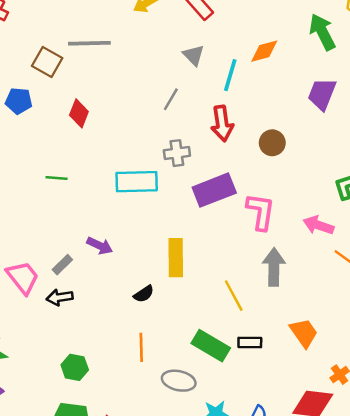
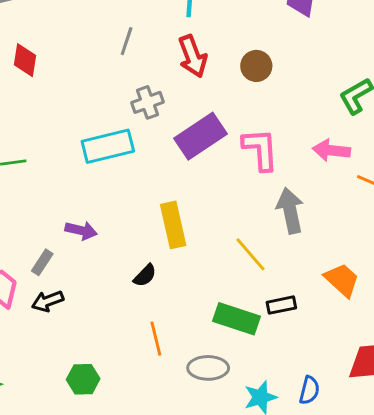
red diamond: (79, 113) -> (25, 60), moved

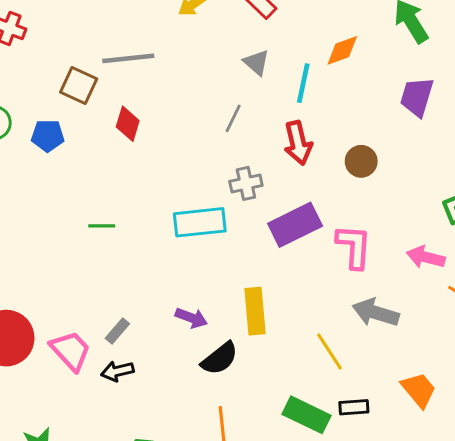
gray arrow: (290, 211) -> (376, 313), turned -69
purple arrow: (81, 231) -> (191, 318), moved
black semicircle: (145, 276) -> (220, 359), size x1.5

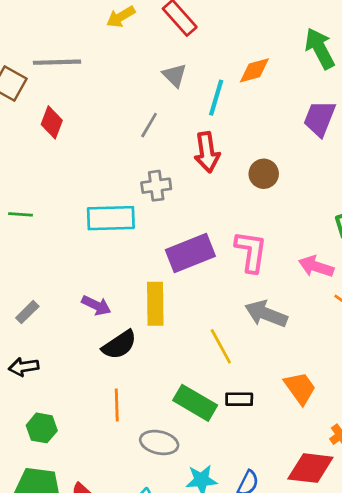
purple rectangle: (295, 225) -> (190, 253), moved
black arrow: (117, 371) -> (24, 367), moved

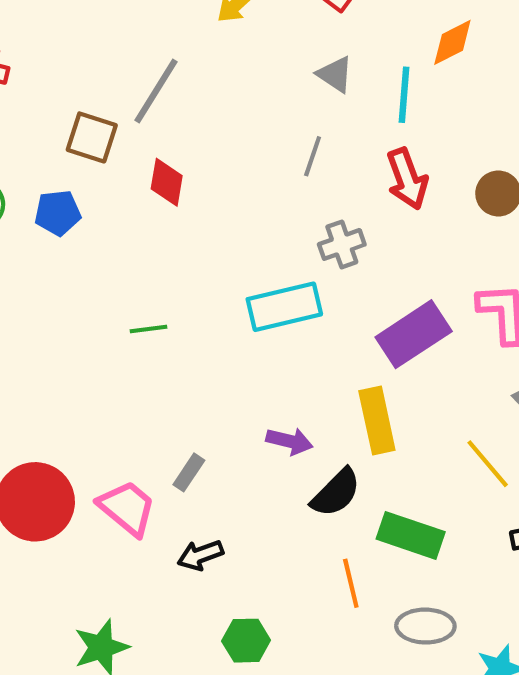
gray line: (57, 62) -> (156, 91), turned -45
green rectangle: (195, 403) -> (411, 535), moved

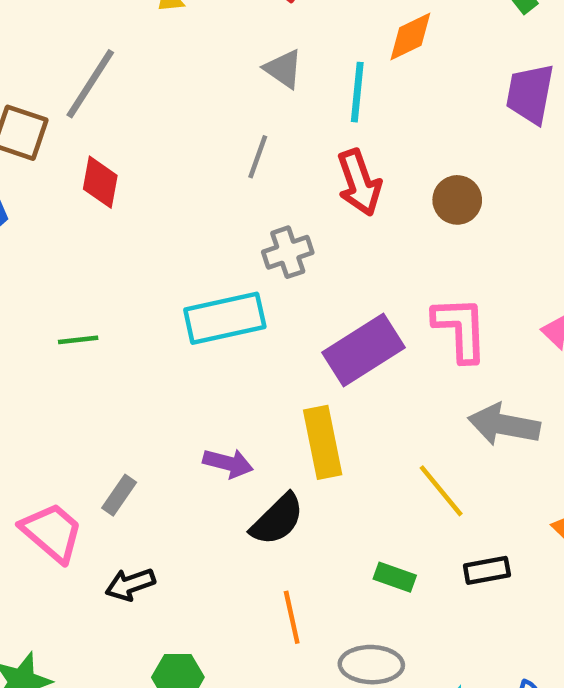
green rectangle: (411, 535) -> (395, 577), moved, size x0.6

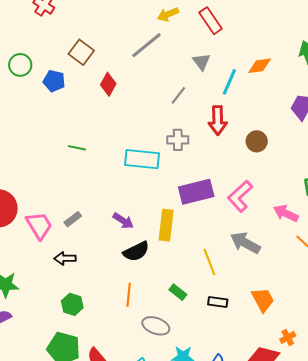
gray line: (90, 84) -> (146, 45), moved
pink L-shape: (460, 329) -> (240, 196), turned -148

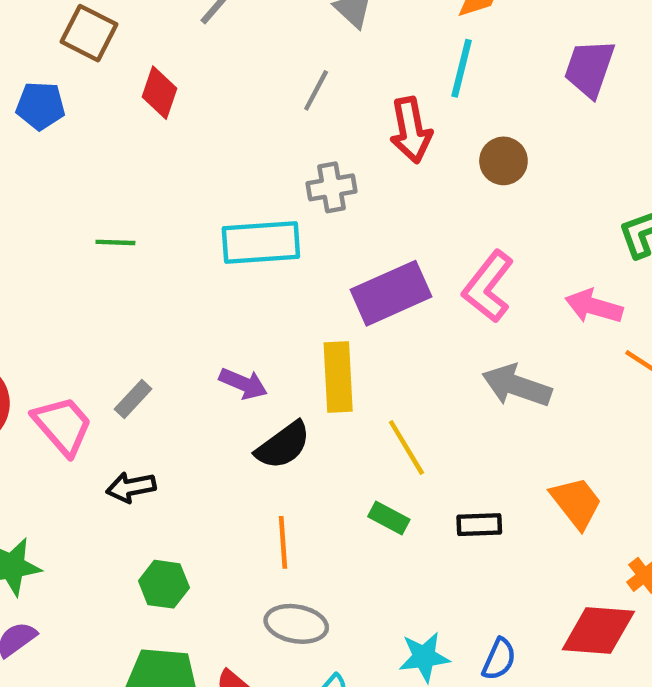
cyan line: (229, 82) -> (462, 68), moved
yellow line: (209, 262) -> (406, 448), moved
gray ellipse: (156, 326) -> (296, 624), moved

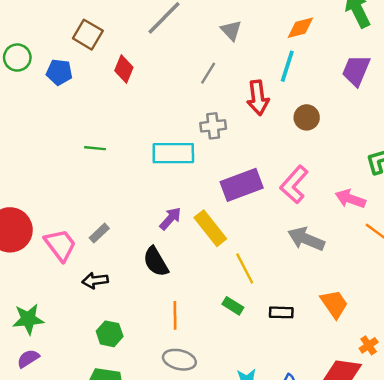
yellow rectangle: (338, 377) -> (210, 228), turned -39
purple arrow: (243, 384) -> (170, 218), moved, turned -75
black semicircle: (283, 445) -> (156, 262), moved, turned 92

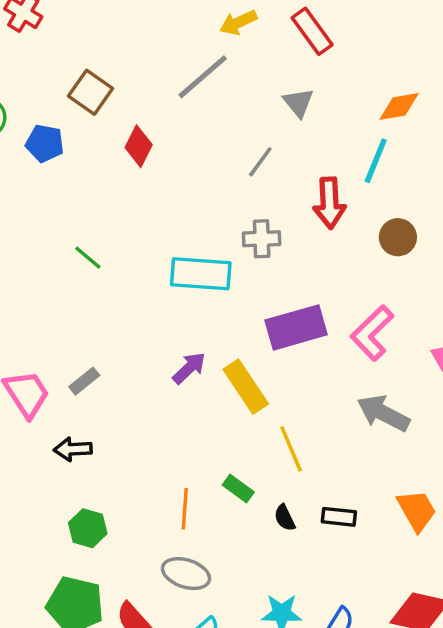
green line: (95, 148) -> (88, 258), turned 30
black semicircle: (156, 262) -> (285, 518), moved, size x0.6
green rectangle: (233, 306) -> (238, 488), moved

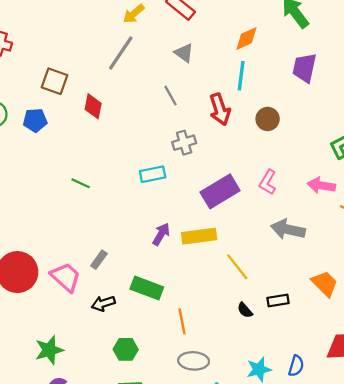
gray line: (260, 162) -> (170, 96), turned -50
cyan rectangle: (201, 274) -> (153, 174), size x0.7
pink L-shape: (372, 333) -> (268, 182), size x0.7
yellow rectangle: (246, 387) -> (199, 236), turned -48
green rectangle: (238, 488) -> (147, 288), moved, size x1.6

